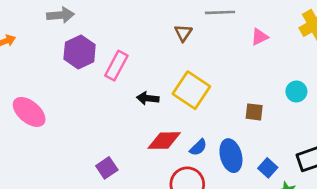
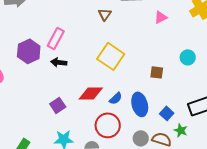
purple hexagon: (80, 52) -> (29, 51), moved
black arrow: (148, 98) -> (59, 62), moved
purple square: (107, 168) -> (58, 105), moved

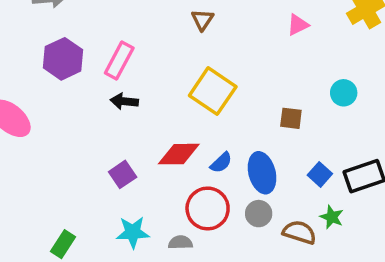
purple hexagon: (29, 51) -> (63, 59), moved
blue square: (167, 113) -> (320, 174), moved
gray circle: (141, 138) -> (259, 214), moved

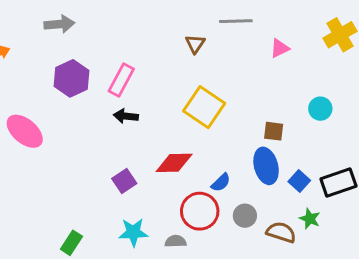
blue semicircle: (221, 163) -> (221, 182), moved
blue ellipse: (262, 173) -> (266, 166), moved

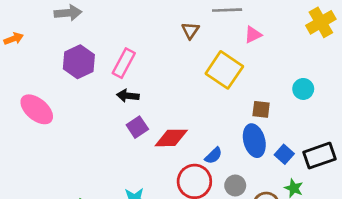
pink triangle: (280, 48) -> (253, 35), moved
yellow square: (204, 107) -> (224, 70), moved
purple square: (124, 181) -> (137, 127), moved

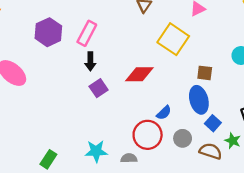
black arrow: (128, 96) -> (90, 61), turned -96
red diamond: (171, 138) -> (139, 74), moved
blue square: (284, 154) -> (213, 123), moved

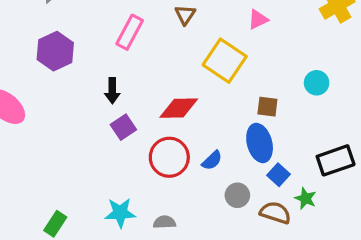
pink rectangle: (87, 33) -> (130, 32), moved
red circle: (148, 135) -> (169, 157), moved

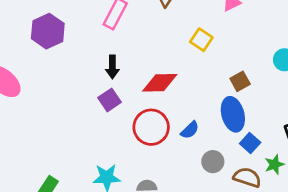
yellow square: (225, 61) -> (201, 40), size x0.6
black arrow: (112, 91) -> (112, 67), moved
brown square: (267, 107) -> (240, 81), turned -36
green star: (305, 198) -> (274, 164), turned 30

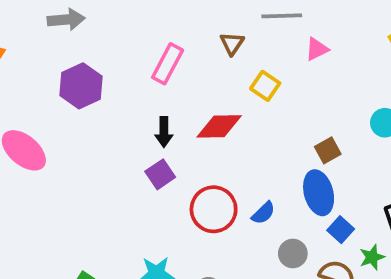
yellow square: (201, 40) -> (265, 86), moved
red diamond: (160, 83) -> (219, 126), moved

